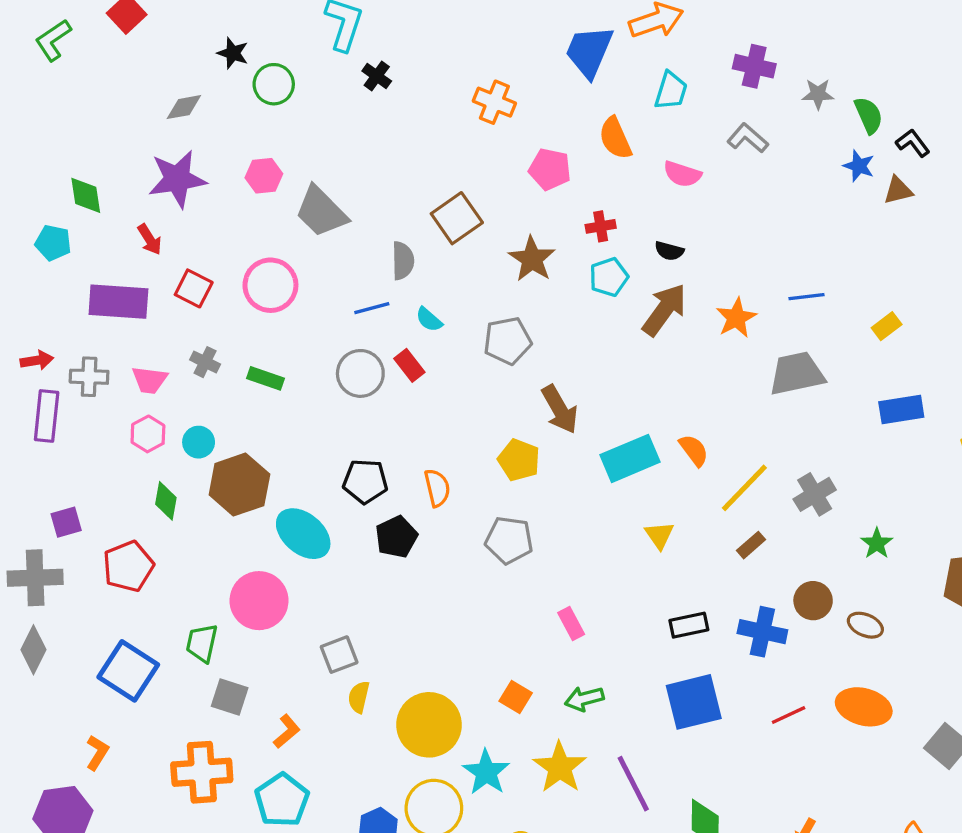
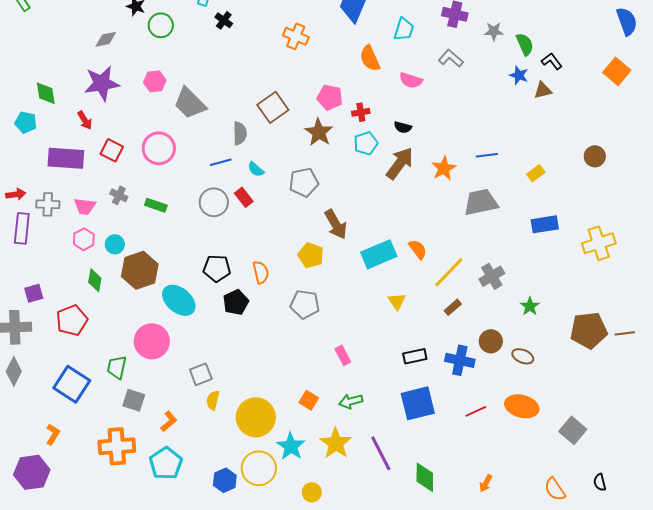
pink pentagon: (550, 169) -> (330, 97), moved

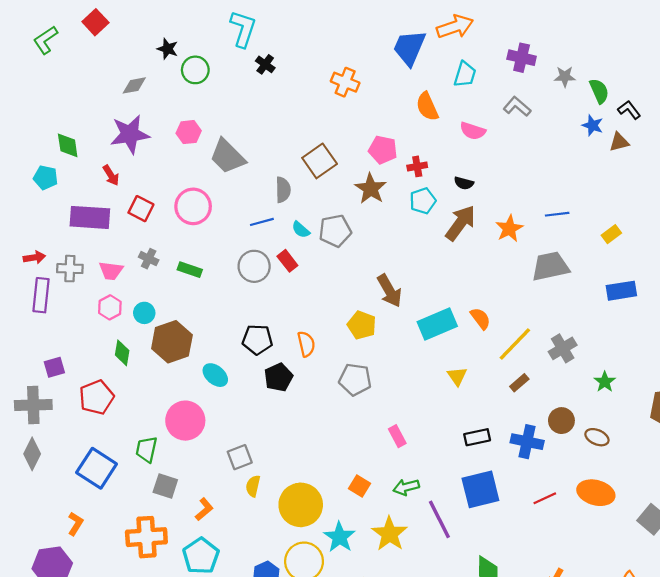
gray pentagon: (304, 182) -> (335, 231), moved
cyan ellipse: (179, 300) -> (215, 375), size x0.7
purple line: (381, 453) -> (439, 519), moved

